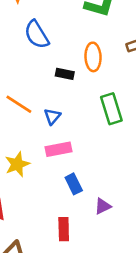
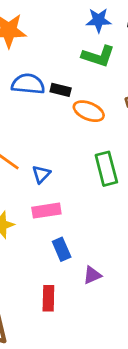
blue semicircle: (37, 35) -> (28, 84), turned 124
orange ellipse: (93, 57) -> (89, 111), turned -68
black rectangle: (65, 74) -> (61, 90), moved

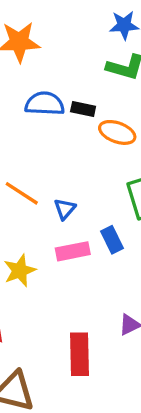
blue rectangle: (62, 249) -> (112, 240), moved
red rectangle: (48, 298) -> (79, 354), size x1.4

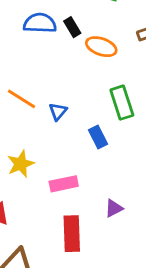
black rectangle: (83, 109) -> (72, 27), turned 48
pink rectangle: (73, 251) -> (64, 184), moved

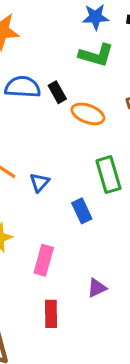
pink rectangle: (64, 184) -> (44, 260), turned -64
red rectangle: (72, 234) -> (51, 314), size x0.7

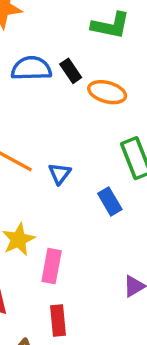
pink rectangle: (44, 260) -> (52, 266), moved
red rectangle: (51, 314) -> (58, 321), moved

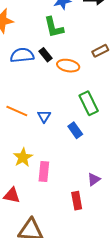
green L-shape: (111, 25) -> (54, 27), moved, turned 70
red rectangle: (58, 321) -> (77, 201), moved

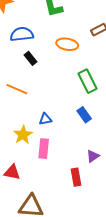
black rectangle: (46, 55) -> (31, 58), moved
blue triangle: (44, 116) -> (45, 119), moved, turned 48
blue rectangle: (75, 130) -> (84, 115), moved

